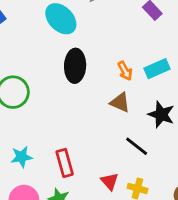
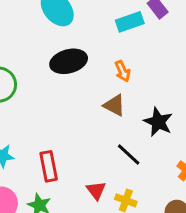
black ellipse: (75, 66) -> (69, 61), turned 68
cyan rectangle: (157, 69) -> (130, 22), moved

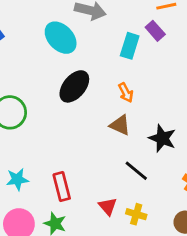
cyan rectangle: (130, 22) -> (130, 46), turned -50
black ellipse: (69, 61) -> (74, 86), turned -32

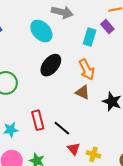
orange arrow: (126, 93) -> (87, 70), size x1.5
black line: (136, 171) -> (62, 128), moved
red rectangle: (62, 187) -> (38, 120), moved

